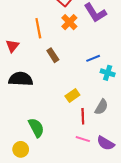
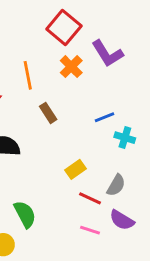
red line: (83, 116) -> (90, 198), turned -63
purple semicircle: (106, 143) -> (122, 220), moved

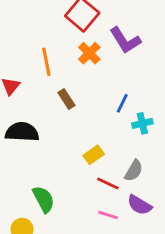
blue line: (105, 117) -> (122, 103), turned -42
cyan cross: (125, 138) -> (142, 123), turned -30

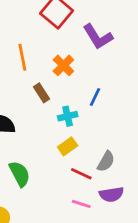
orange cross: (89, 53) -> (63, 65), moved
cyan cross: (142, 123) -> (68, 116), moved
green semicircle: (44, 199) -> (20, 174), moved
purple semicircle: (139, 205) -> (111, 194), turned -40

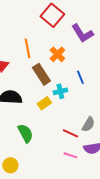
brown rectangle: (42, 93) -> (41, 74), size x1.5
blue line: (95, 97) -> (80, 77), turned -48
yellow rectangle: (68, 146) -> (44, 103), moved

